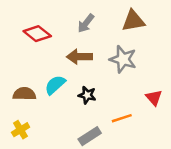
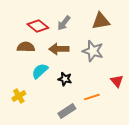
red diamond: (37, 34) -> (38, 26), moved
brown semicircle: (24, 94) -> (26, 47), moved
yellow cross: (21, 130) -> (19, 96), moved

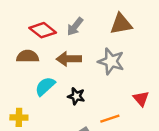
yellow cross: (19, 96) -> (19, 117), turned 32

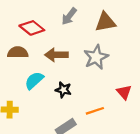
gray arrow: (75, 26) -> (69, 16), moved
gray star: (111, 61) -> (96, 57), turned 30

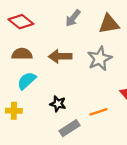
red diamond: (32, 28) -> (21, 22), moved
cyan semicircle: (34, 80) -> (27, 81), moved
black star: (63, 90) -> (58, 104), moved

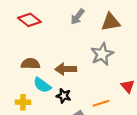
brown semicircle: (22, 54) -> (30, 64), moved
brown arrow: (60, 56) -> (66, 69), moved
cyan semicircle: (27, 81) -> (42, 85), moved, turned -102

